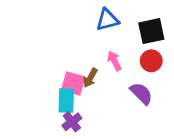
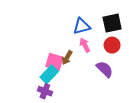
blue triangle: (107, 20) -> (82, 26), moved
cyan rectangle: (66, 100) -> (49, 74), turned 42
purple cross: (72, 122) -> (45, 91), moved, turned -32

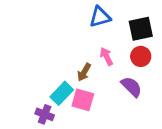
blue triangle: (82, 26) -> (100, 17), moved
pink square: (54, 62) -> (83, 100), moved
purple cross: (45, 91) -> (45, 114), moved

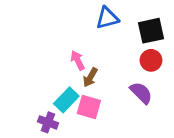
pink arrow: (106, 56) -> (78, 60), moved

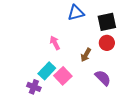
brown arrow: (90, 77) -> (86, 55), moved
purple semicircle: (141, 93) -> (103, 78), moved
pink square: (89, 107) -> (63, 76), turned 30

